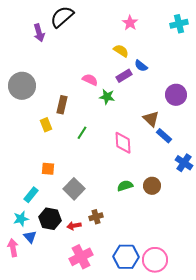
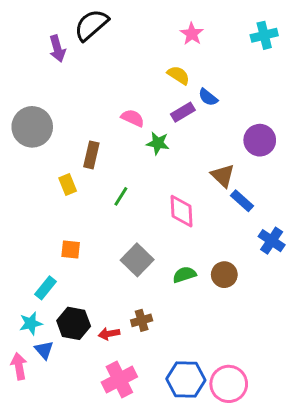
gray square: (74, 189) -> (137, 260), moved

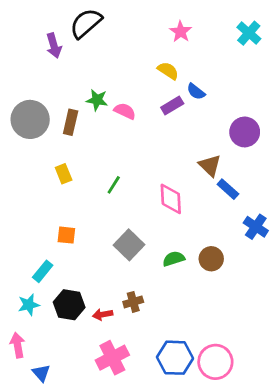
cyan cross: (264, 35) -> (249, 33), turned -35
green star: (158, 143) -> (97, 100), moved
brown rectangle: (91, 155) -> (71, 122), moved
blue triangle: (44, 350) -> (41, 373), moved

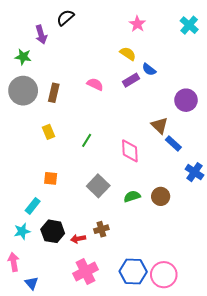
black semicircle: (86, 23) -> (65, 18), size x0.7
green star: (97, 100) -> (23, 57), moved

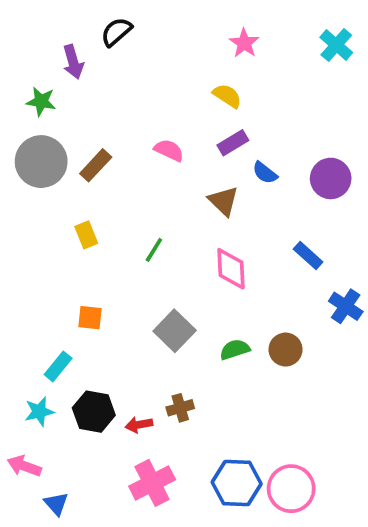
blue semicircle: (149, 69) -> (265, 173), moved
brown rectangle: (54, 93) -> (96, 165), turned 30
brown triangle: (160, 126) -> (223, 201), moved
pink arrow: (14, 262) -> (24, 466), turned -60

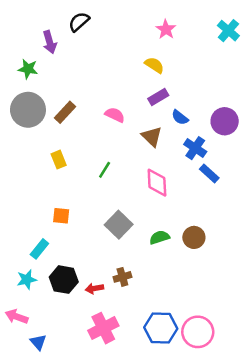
pink semicircle: (169, 150) -> (115, 115), moved
blue cross: (346, 306) -> (195, 148), moved

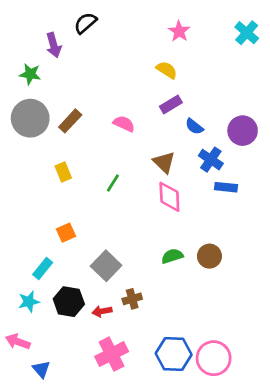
brown triangle: (152, 137) -> (164, 162), moved
blue rectangle: (209, 174) -> (226, 187), turned -36
orange square: (61, 216) -> (66, 233), turned -30
gray square: (119, 225) -> (106, 266), moved

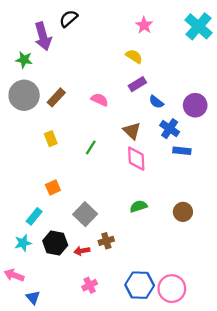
cyan cross: (247, 33) -> (198, 26), size x1.4
purple arrow: (54, 45) -> (43, 36), size x1.4
brown circle: (209, 256) -> (183, 212), moved
pink cross: (112, 354) -> (90, 285), size x0.6

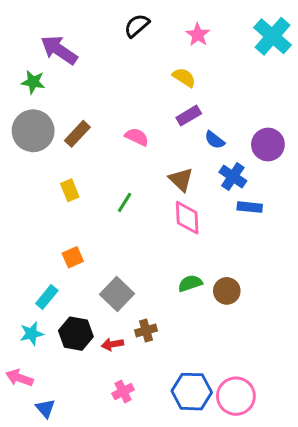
black semicircle: (69, 19) -> (137, 26), moved
purple arrow: (43, 36) -> (59, 50), turned 140
brown circle: (183, 212) -> (227, 291), moved

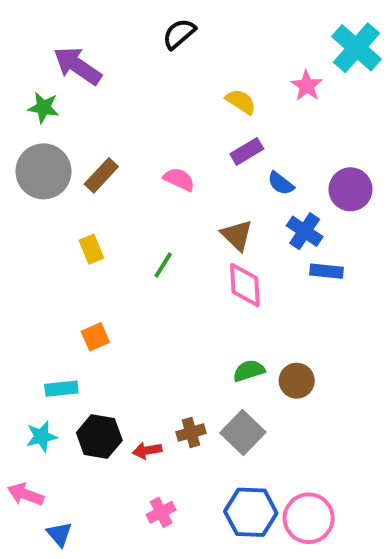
pink star: (198, 35) -> (307, 86), moved
gray square: (117, 294) -> (243, 433), moved
cyan rectangle: (47, 297) -> (61, 389), turned 45

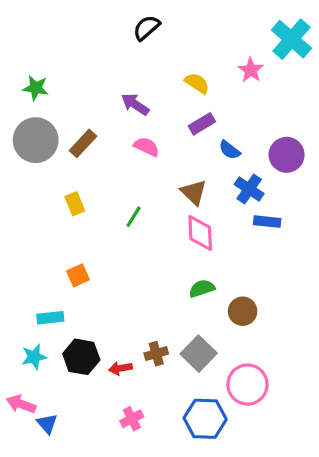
purple arrow: (77, 66) -> (135, 104), moved, size x0.7
green semicircle: (249, 371) -> (202, 288), moved
pink circle: (309, 518) -> (247, 385), moved
blue triangle: (59, 534) -> (47, 424), moved

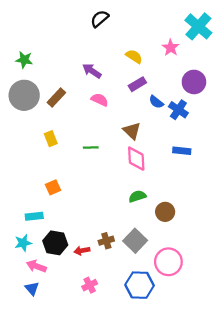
purple circle: (287, 155) -> (194, 82), moved
blue cross: (249, 189) -> (178, 110), moved
green line: (133, 217) -> (91, 147), turned 56
pink arrow: (21, 404) -> (36, 266), moved

